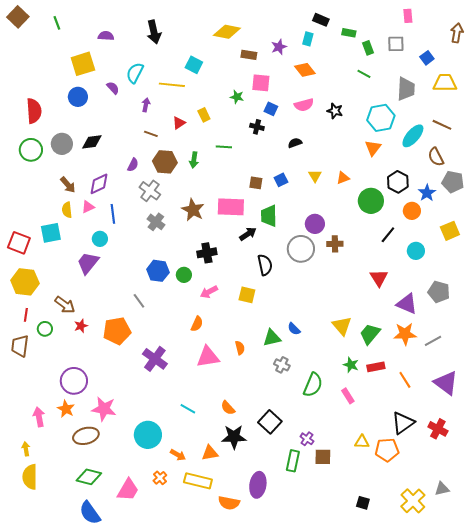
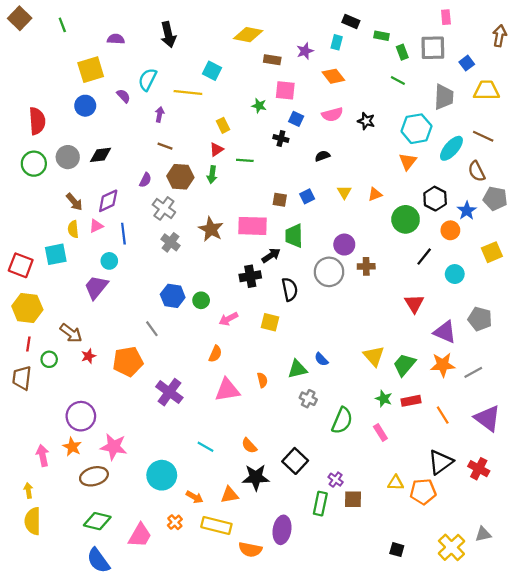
gray square: (396, 44) -> (433, 48), size x1.4
red triangle: (179, 123) -> (216, 149), moved
black cross: (207, 253) -> (250, 276), moved

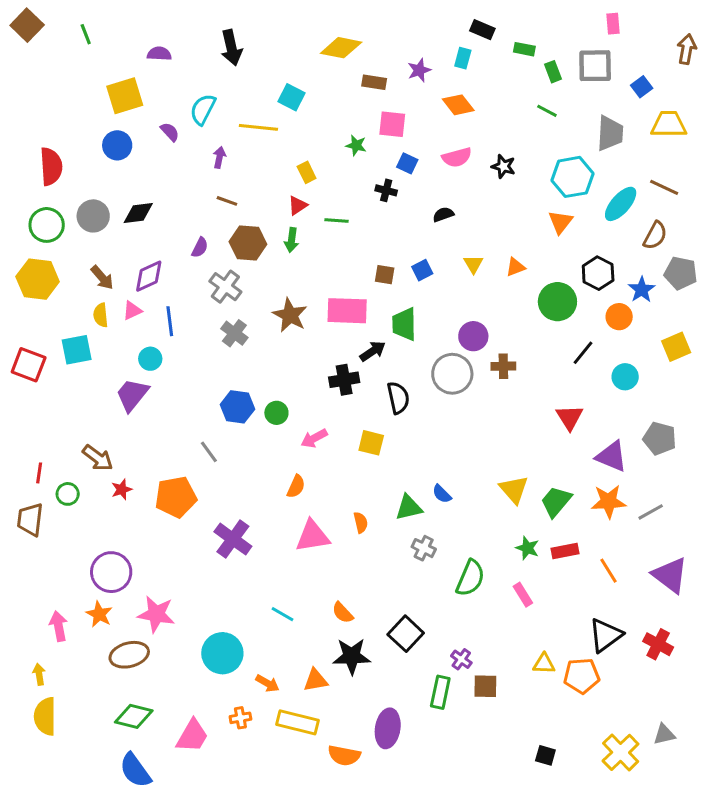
brown semicircle: (477, 171) -> (655, 236), turned -125
yellow hexagon: (27, 308) -> (38, 279), moved
orange cross: (175, 522) -> (240, 718), turned 32

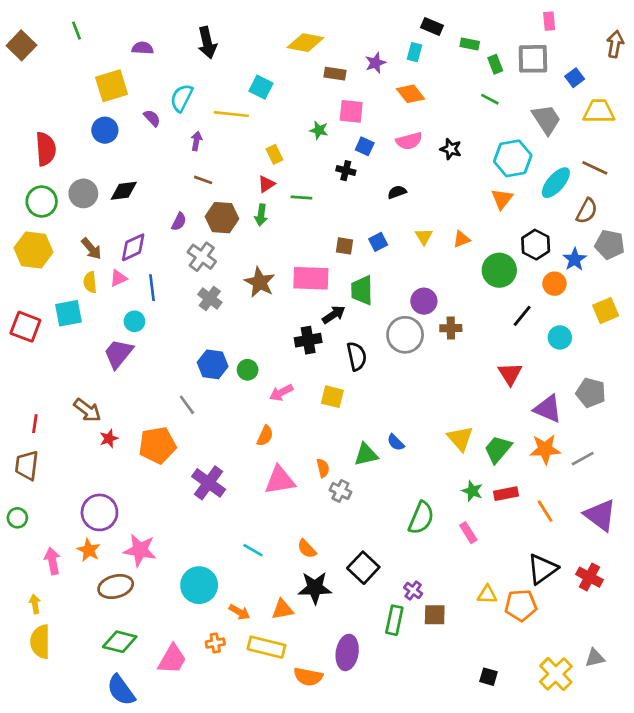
brown square: (27, 25) -> (21, 45), moved
gray trapezoid: (610, 133) -> (546, 119), turned -36
green circle: (68, 494) -> (17, 518), moved
gray cross: (424, 548) -> (340, 491), moved

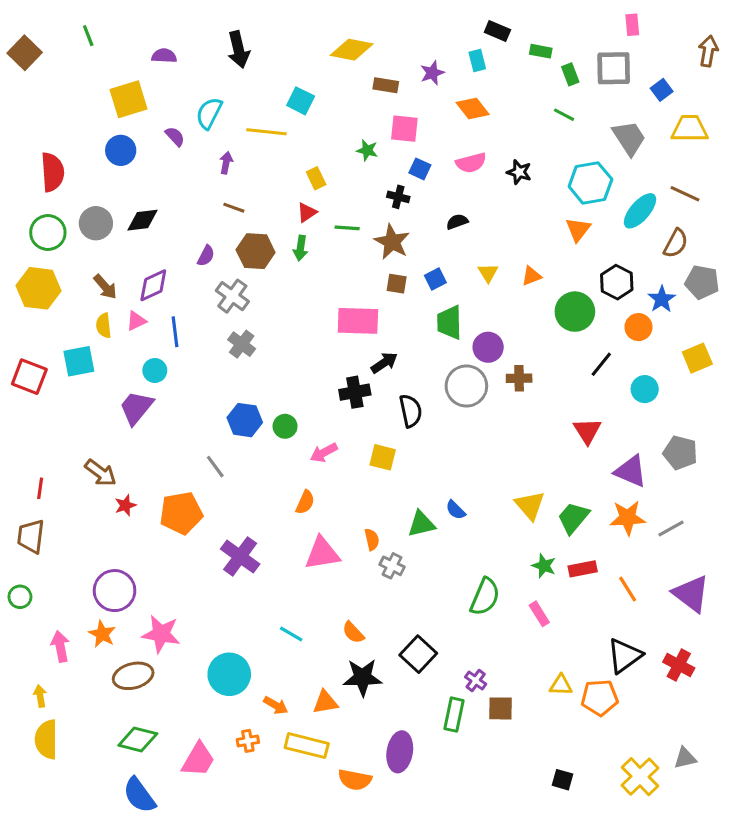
cyan rectangle: (414, 52) -> (477, 60), turned -30
brown star: (260, 282) -> (392, 242), moved
green trapezoid: (362, 290) -> (449, 322), moved

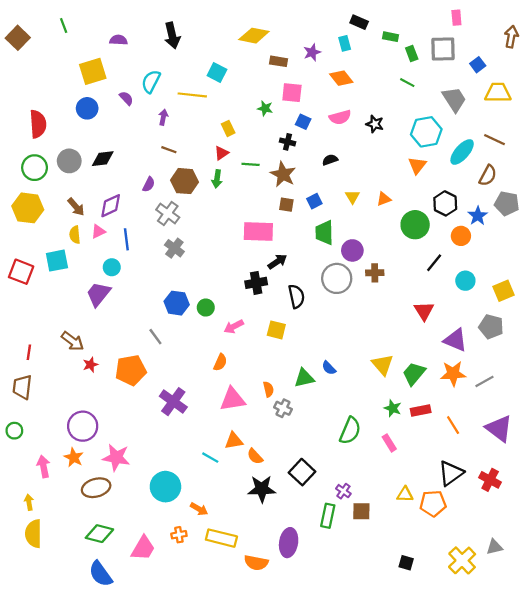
yellow square: (697, 358) -> (503, 291), moved
orange triangle: (325, 702) -> (234, 441), moved

